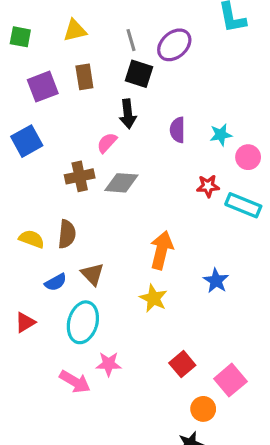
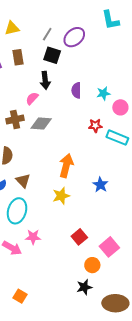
gray line: (131, 40) -> (47, 34), turned 48
yellow star: (153, 298) -> (61, 196), turned 30

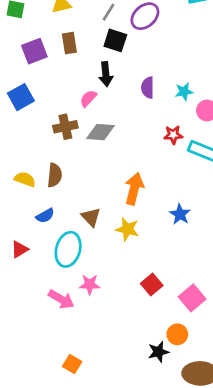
brown triangle: (23, 181) -> (91, 217), moved
yellow star: (61, 196) -> (127, 229), turned 30
orange circle: (92, 265) -> (177, 334), moved

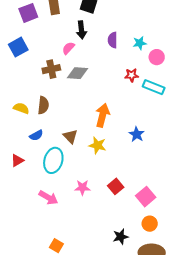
pink star: (90, 284) -> (82, 187), moved
orange circle: (177, 334) -> (150, 224), moved

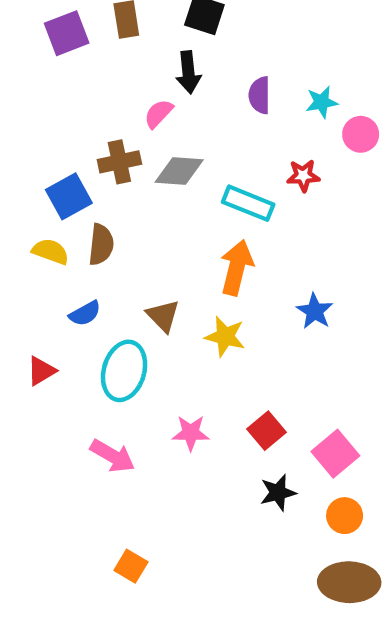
blue square: (18, 47) -> (69, 196), moved
cyan rectangle: (154, 87) -> (248, 203), moved
black star: (121, 237) -> (278, 493), moved

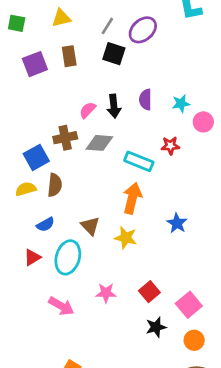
black arrow: (188, 72) -> (114, 106), moved
yellow semicircle: (51, 251) -> (26, 189), turned -36
red triangle: (41, 371) -> (32, 257), moved

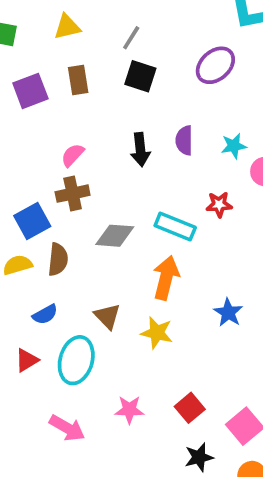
purple ellipse: (143, 30) -> (215, 65), moved
pink semicircle: (88, 110) -> (73, 155), moved
gray diamond: (99, 143) -> (115, 236), moved

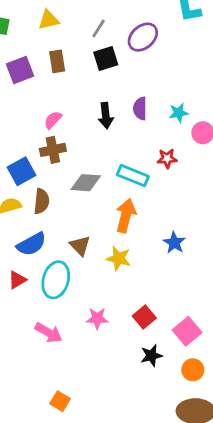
purple ellipse: (215, 65) -> (143, 37), moved
black square: (140, 76) -> (106, 58), turned -35
blue semicircle: (45, 314) -> (31, 244), size x1.5

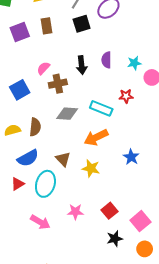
brown cross: (53, 150) -> (58, 84), moved
blue square: (21, 171) -> (20, 90), moved
orange arrow: (126, 216) -> (96, 137), turned -130

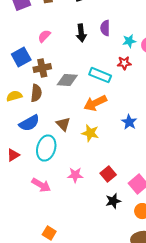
cyan star: (134, 63) -> (129, 41), moved
brown cross: (58, 84) -> (42, 68), moved
red triangle: (18, 184) -> (13, 155), moved

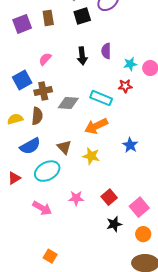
cyan ellipse: (46, 148) -> (47, 171), turned 45

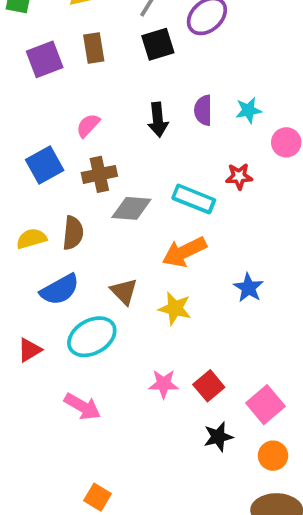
cyan star: (130, 64) -> (248, 110), moved
brown cross: (43, 91) -> (99, 174), moved
pink star: (76, 198) -> (164, 384), moved

